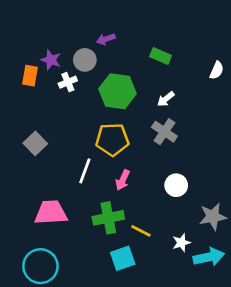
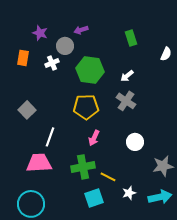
green rectangle: (161, 56) -> (131, 38), moved, turned 49
purple star: (51, 60) -> (40, 33), moved
white line: (85, 171) -> (50, 137), moved
white star: (181, 243) -> (129, 193), moved

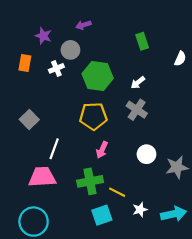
purple arrow: (81, 30) -> (84, 25), moved
gray star: (163, 166) -> (177, 167), moved

